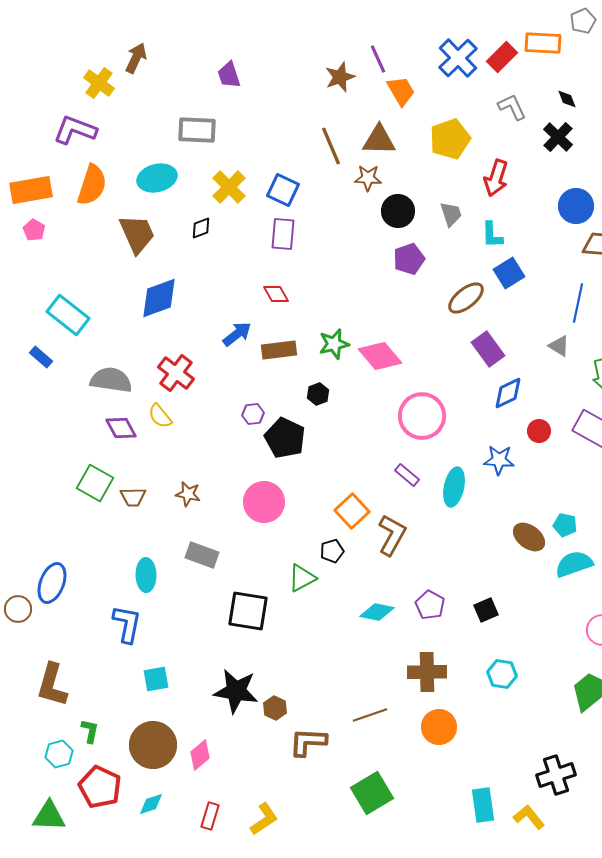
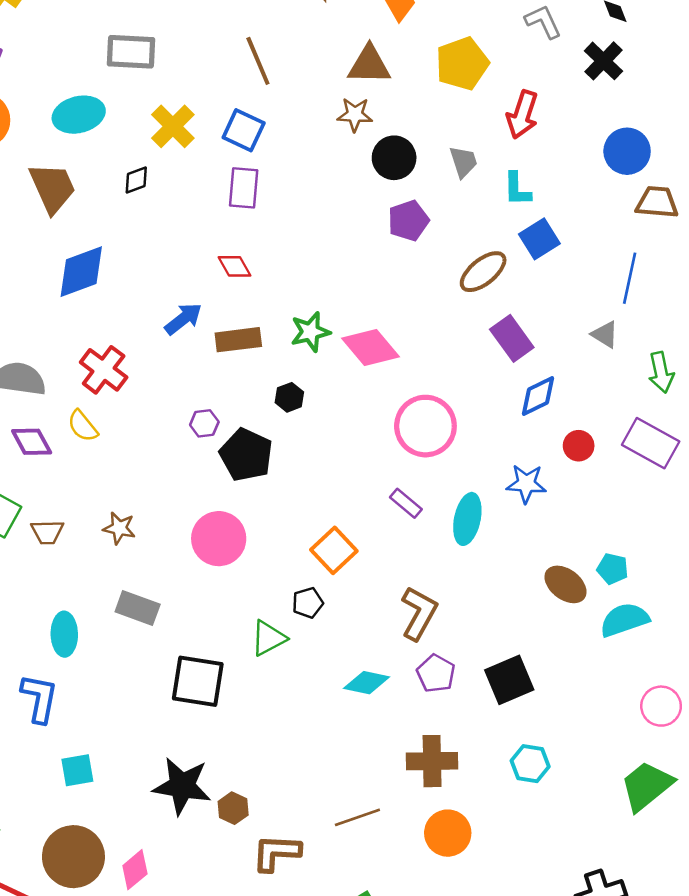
brown line: (331, 146) -> (258, 61), moved
brown L-shape: (392, 535) -> (419, 613), moved
black square: (486, 610) -> (509, 680), size x1.5

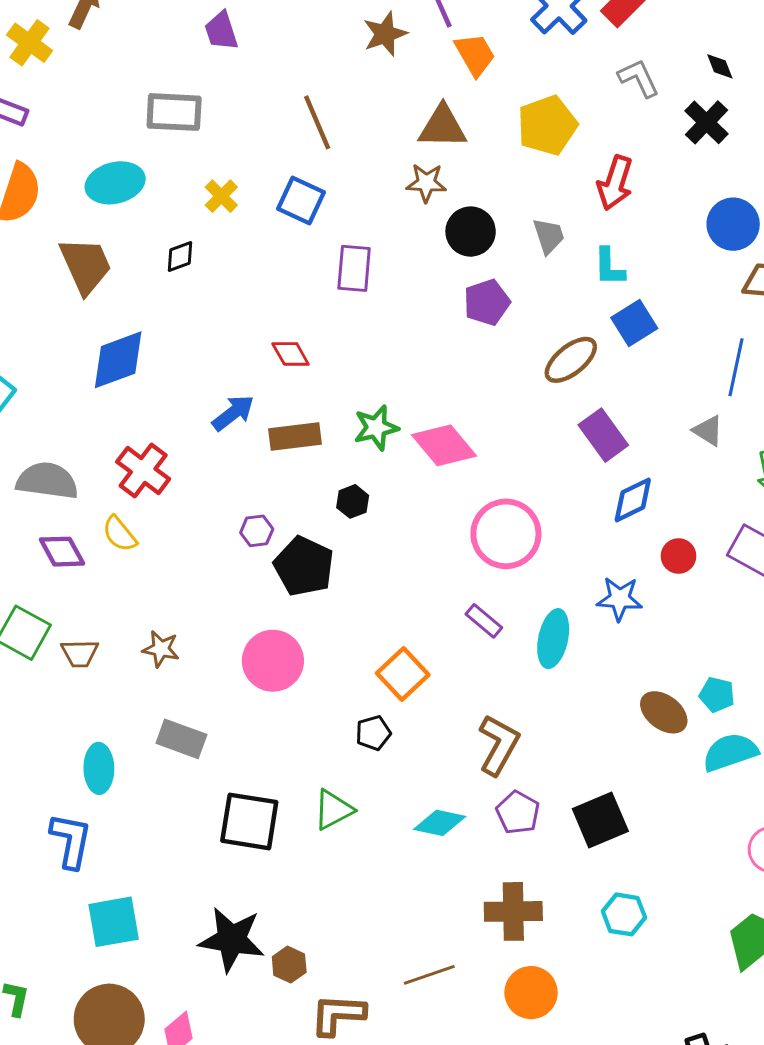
yellow cross: (173, 126) -> (221, 196), size x0.7
purple rectangle: (244, 188) -> (354, 268), moved
green triangle: (268, 638) -> (333, 810), moved
cyan square: (77, 770) -> (114, 922), size x1.4

